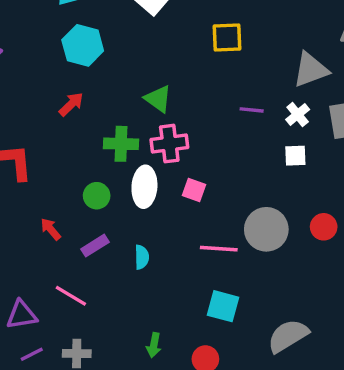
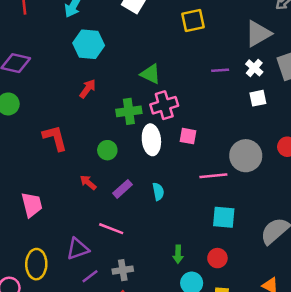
green circle: (97, 196) -> (107, 150), moved

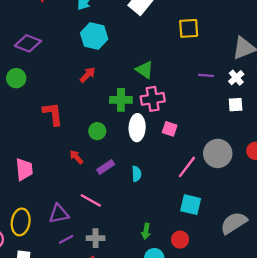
pink line: (213, 176) -> (187, 167), turned -55

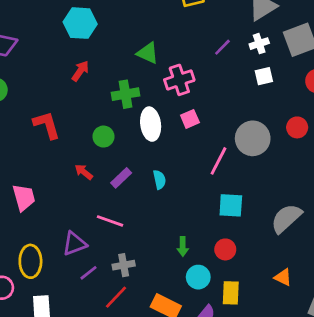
purple line: (206, 75) -> (222, 47), turned -40
white cross: (236, 78) -> (259, 44), turned 32
pink cross: (153, 99) -> (179, 80), moved
pink square: (170, 129) -> (190, 119), turned -32

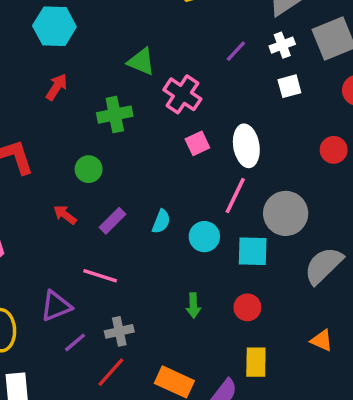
pink cross: (179, 80) -> (182, 94), turned -36
white ellipse: (151, 124) -> (246, 146), moved
gray circle: (253, 138) -> (286, 213), moved
cyan semicircle: (159, 180) -> (161, 221), turned 36
cyan circle: (198, 277) -> (204, 237), moved

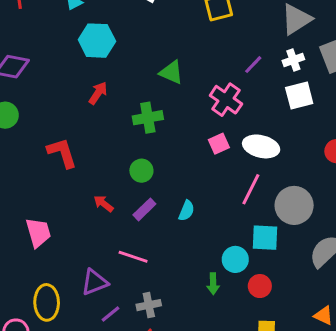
white square: (289, 86) -> (299, 96), size x1.4
pink cross: (182, 94) -> (226, 100), moved
white ellipse: (246, 146) -> (261, 146), turned -68
green circle: (89, 169) -> (141, 171), moved
cyan circle: (204, 237) -> (235, 259), moved

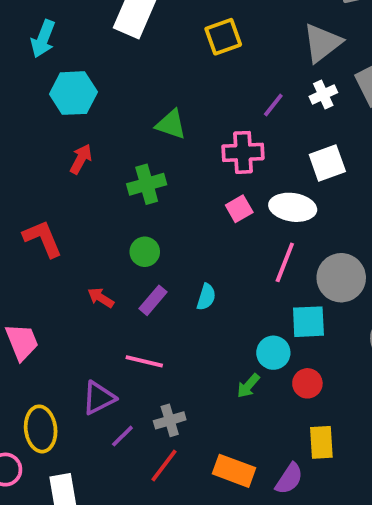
white square: (299, 96) -> (327, 163), moved
pink cross: (226, 100) -> (243, 152), turned -32
green arrow: (213, 284) -> (248, 386), turned 48

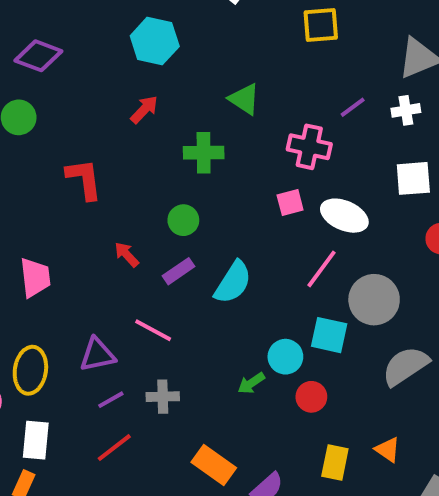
white square: (327, 163) -> (413, 178), moved
cyan semicircle: (206, 297) -> (233, 282), size x1.6
yellow rectangle: (321, 442) -> (335, 462), moved
red line: (164, 465) -> (114, 448), moved

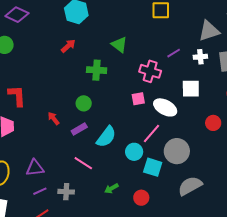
white square: (413, 178) -> (191, 89), moved
red L-shape: (84, 179) -> (17, 96), moved
pink line: (153, 330) -> (83, 163), moved
cyan circle: (285, 357) -> (134, 152), moved

